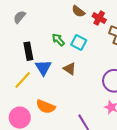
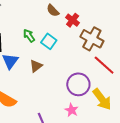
brown triangle: (70, 69) -> (36, 66), turned 40

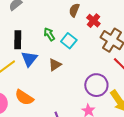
brown semicircle: (53, 10) -> (74, 10), turned 64

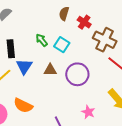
brown triangle: (55, 65) -> (50, 70), turned 40
purple circle: (96, 85) -> (77, 74), moved

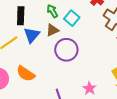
brown triangle: (50, 70) -> (52, 30), moved, turned -32
purple circle: (77, 74) -> (66, 50), moved

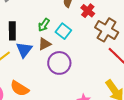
green arrow: (52, 11) -> (44, 25), turned -112

